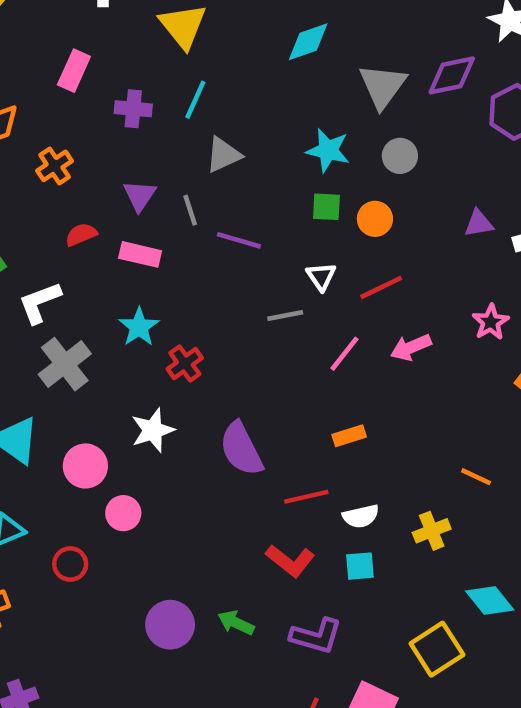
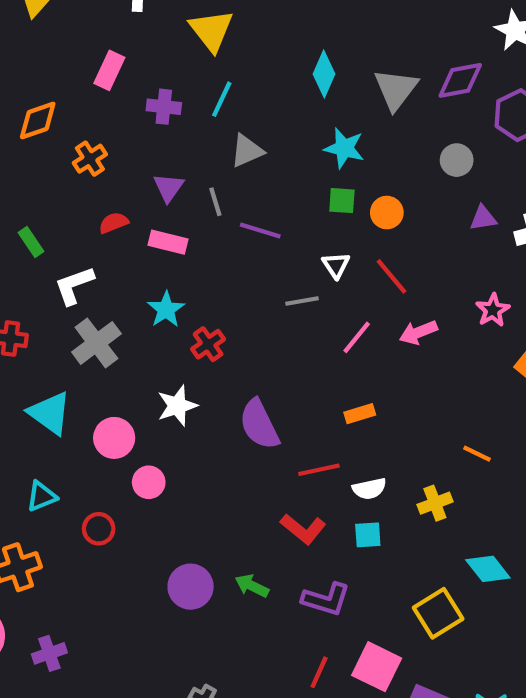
cyan diamond: (308, 42) -> (324, 74), moved, turned -48
gray circle: (400, 156) -> (457, 160), moved
red line: (381, 287) -> (392, 276), turned 75

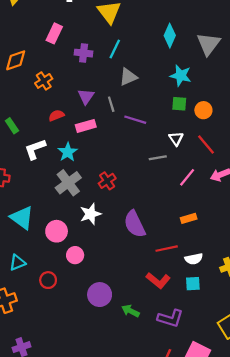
pink rectangle: (168, 242) -> (86, 126), turned -30
cyan star: (166, 309) -> (68, 152), moved
gray cross: (96, 343) -> (68, 183), moved
purple circle: (191, 587) -> (100, 295), moved

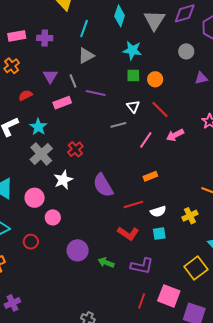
pink rectangle: (54, 33) -> (17, 36), moved, turned 60
cyan line: (115, 49) -> (84, 29), moved
pink rectangle: (86, 126) -> (62, 103), moved

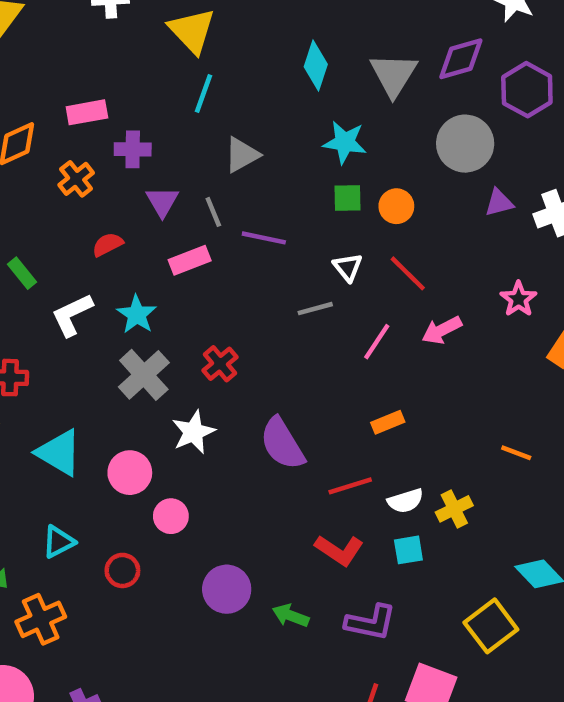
cyan line: (84, 29) -> (203, 93), moved
purple cross: (45, 38) -> (133, 149), moved
gray circle: (186, 51) -> (465, 144), size x1.6
yellow cross: (190, 216) -> (454, 509), moved

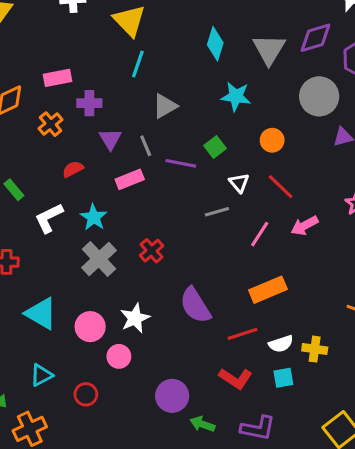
green square: (348, 198) -> (215, 147), moved, turned -35
orange rectangle: (388, 422) -> (268, 290), size x1.6
white star: (193, 432) -> (135, 318), moved
yellow cross: (454, 509) -> (315, 349), turned 35
purple circle: (227, 589) -> (172, 396), moved

